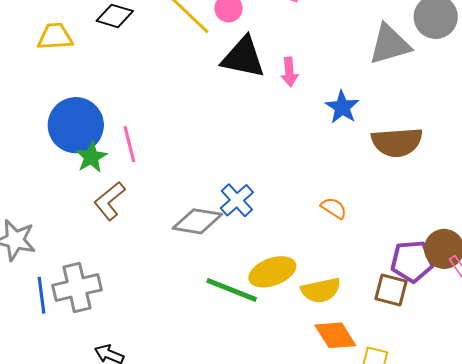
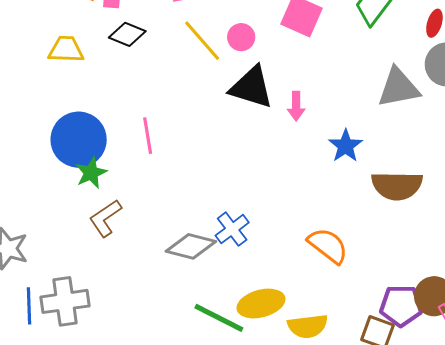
pink line: (129, 144) -> (148, 136), moved
orange semicircle: (334, 208) -> (328, 246), size x1.6

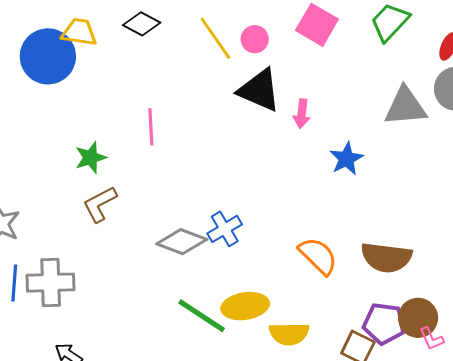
blue circle: (79, 140) -> (48, 56), moved
brown semicircle: (397, 186) -> (386, 257), moved

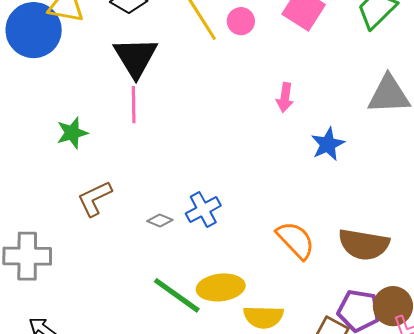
black triangle: (259, 90) -> (135, 57), moved, turned 33
brown L-shape: (100, 204) -> (95, 198), moved
gray diamond: (182, 242) -> (160, 221), size x0.5

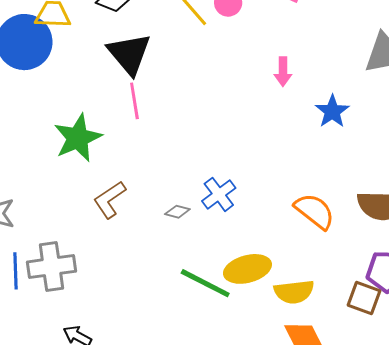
green star: (72, 133) -> (78, 138), size x1.5

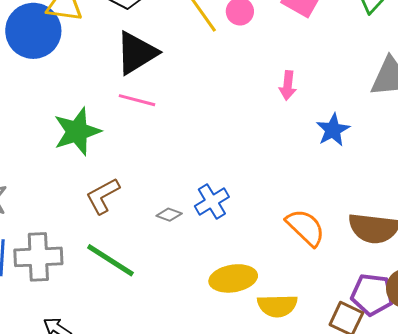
black triangle: (129, 54) -> (136, 53), turned 33
pink line: (134, 101) -> (137, 100), turned -72
green line: (205, 283) -> (110, 260), moved

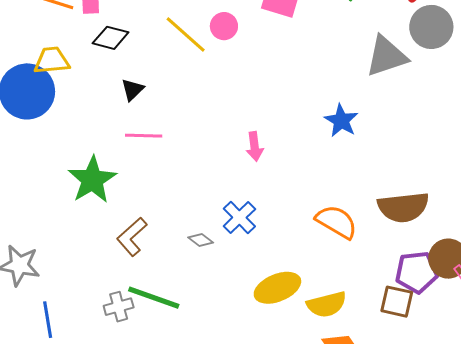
black triangle: (136, 53) -> (132, 90), size x0.5
pink arrow: (288, 85) -> (255, 146), moved
gray diamond: (169, 215) -> (201, 240), turned 30
gray cross: (38, 257) -> (119, 307), moved, size x0.6

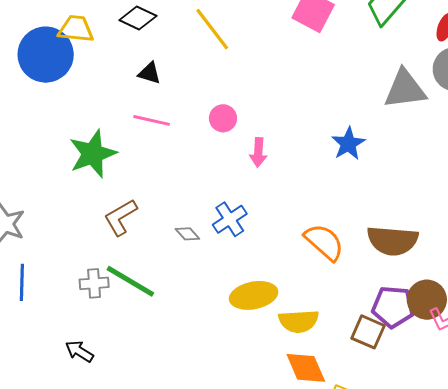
pink circle: (224, 26) -> (223, 118), moved
black triangle: (132, 90) -> (149, 73), turned 50

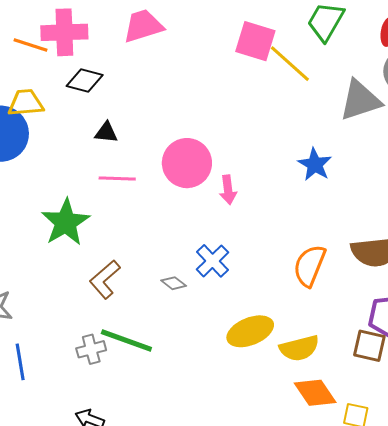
yellow line: (212, 29) -> (290, 64), moved
pink circle: (223, 118) -> (187, 163), size x1.8
orange semicircle: (324, 242) -> (310, 266), turned -99

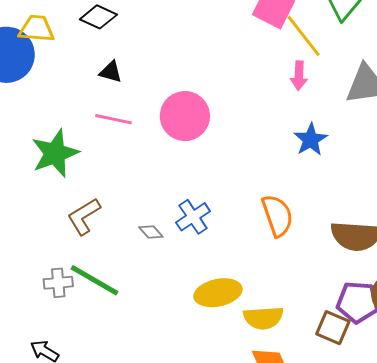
pink arrow: (228, 190) -> (299, 76), moved
orange semicircle: (310, 266) -> (277, 216), moved, turned 129

